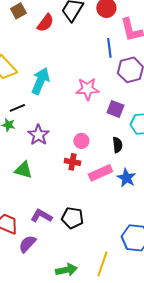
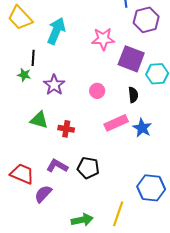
black line: (17, 108) -> (33, 58), turned -63
purple square: (115, 109) -> (131, 59), size x1.5
red cross: (72, 162) -> (66, 129), moved

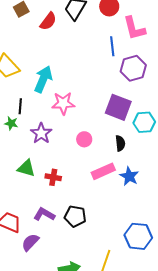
pink star: (103, 39) -> (63, 103), moved

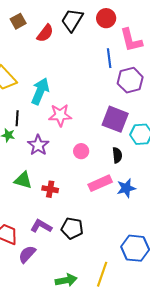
blue star: (129, 176) -> (126, 188), turned 30

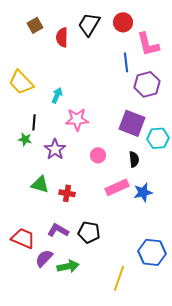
red semicircle: (45, 33) -> (62, 37), turned 144
cyan arrow: (40, 91) -> (57, 95), size x0.6
green arrow: (66, 280) -> (68, 266), moved

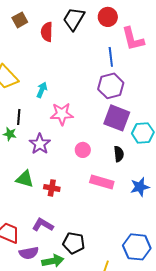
purple hexagon: (147, 84) -> (111, 86), moved
pink rectangle: (117, 187) -> (102, 182), turned 40
blue star: (143, 192) -> (140, 187), moved
black pentagon: (89, 232) -> (74, 243), moved
purple semicircle: (44, 258) -> (29, 253), turned -144

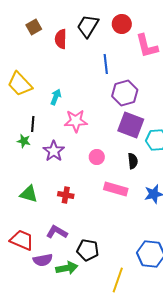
blue line: (111, 57) -> (106, 64), moved
green triangle: (25, 179) -> (29, 194), moved

